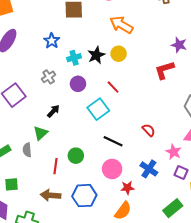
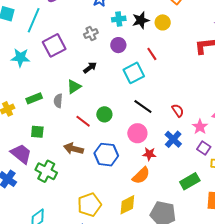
red semicircle: (149, 130) -> (178, 110), moved
red line: (56, 166) -> (83, 121), turned -70

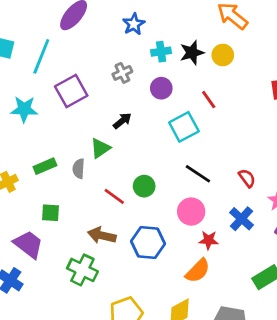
green cross: (46, 171) -> (82, 270), moved

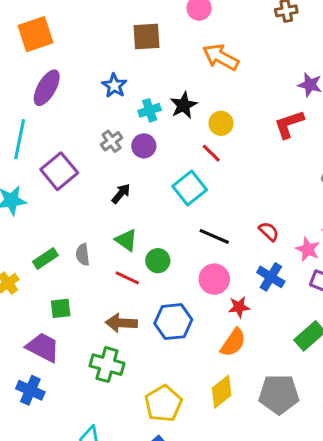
yellow circle: (223, 55) -> (221, 123), moved
purple circle: (161, 88) -> (144, 146), moved
green triangle: (100, 148) -> (126, 240), moved, turned -40

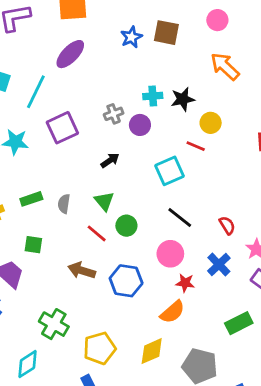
blue star: (114, 86) -> (131, 37), moved
red line: (211, 153) -> (196, 146), turned -36
green cross: (107, 365) -> (54, 324), moved

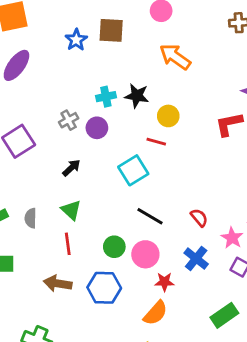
black star: (183, 99) -> (137, 96), turned 30
green circle: (126, 226) -> (114, 247), moved
red line: (97, 233) -> (68, 244), turned 50

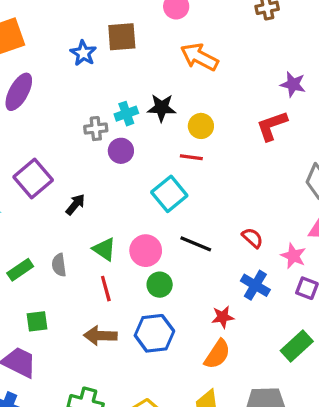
gray cross: (69, 120) -> (96, 129), moved, turned 30
black arrow: (71, 168) -> (75, 205), moved
pink circle: (145, 254) -> (146, 251), moved

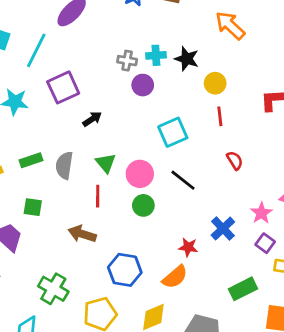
red line: (191, 157) -> (220, 116), moved, turned 60
red semicircle: (252, 238) -> (235, 160), moved
gray semicircle: (59, 265) -> (64, 165), size x1.4
blue hexagon: (154, 333) -> (125, 270), moved

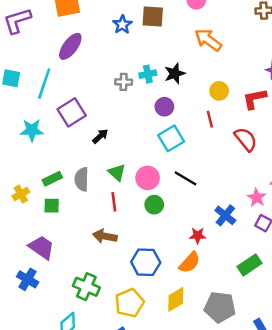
black star: (187, 59) -> (175, 74), turned -30
yellow circle: (215, 83) -> (219, 91), moved
purple circle: (143, 85) -> (164, 107), moved
red semicircle: (235, 160) -> (246, 139), moved, size x1.5
green square: (33, 207) -> (52, 206), moved

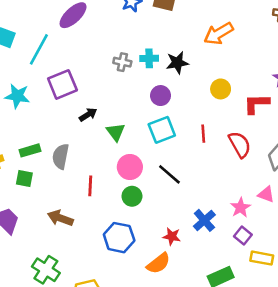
orange arrow: (208, 40) -> (219, 34), turned -76
red line: (210, 119) -> (203, 134), moved
green triangle: (117, 172) -> (116, 132), moved
brown arrow: (105, 236) -> (60, 218), moved
blue hexagon: (146, 262) -> (119, 238), moved

